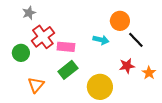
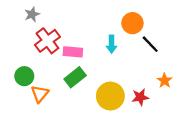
cyan arrow: (101, 40) -> (112, 44), turned 77
green circle: (21, 53) -> (24, 76), moved
red star: (127, 66) -> (140, 97), moved

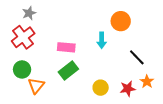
red cross: (47, 41) -> (23, 37), moved
black line: (150, 44) -> (137, 57), moved
orange star: (164, 81) -> (147, 82), moved
yellow circle: (110, 96) -> (101, 88), size x0.6

